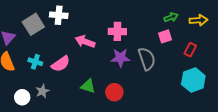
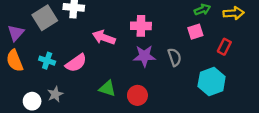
gray semicircle: (147, 59) -> (175, 57), size x0.7
cyan hexagon: (193, 80) -> (212, 81), moved

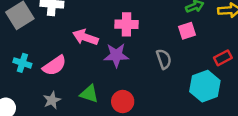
red rectangle: (224, 47) -> (223, 58), moved, turned 35
purple star: (144, 56) -> (116, 55), moved
gray star: (55, 94) -> (52, 100), moved

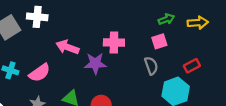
pink cross: (127, 24) -> (114, 42), moved
gray semicircle: (164, 59) -> (151, 66), moved

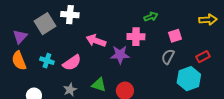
green arrow: (166, 19) -> (151, 17), moved
gray semicircle: (151, 66) -> (168, 57), turned -133

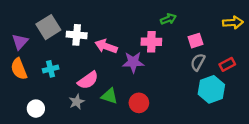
white cross: (70, 15) -> (77, 35), moved
gray semicircle: (168, 57) -> (198, 62), moved
cyan cross: (47, 61) -> (51, 69), turned -32
pink semicircle: (72, 63) -> (88, 80), moved

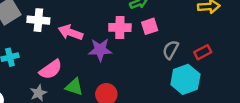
pink square: (196, 41) -> (150, 26), moved

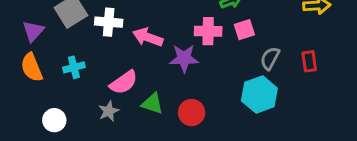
red rectangle: (203, 52) -> (309, 61), turned -70
cyan hexagon: (185, 79) -> (259, 95), moved

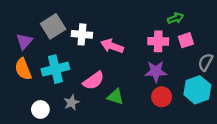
purple star: (184, 58) -> (156, 71), moved
cyan cross: (74, 67) -> (55, 69), size x1.6
gray star: (109, 111) -> (72, 103), moved
red circle: (192, 113) -> (162, 97), moved

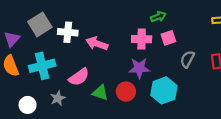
cyan hexagon: (197, 90) -> (164, 90), moved
red circle: (162, 97) -> (126, 92), moved

